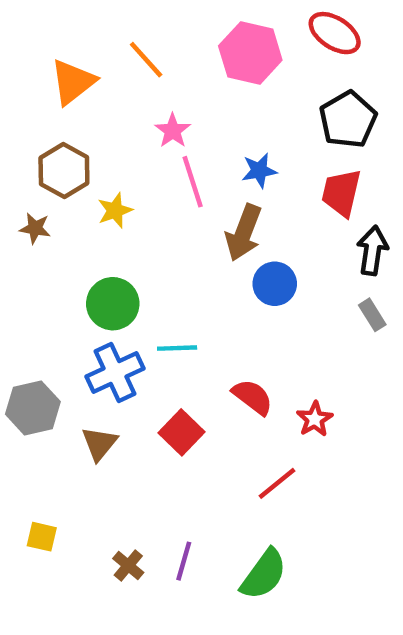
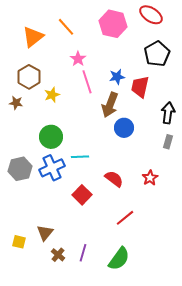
red trapezoid: (341, 193) -> (140, 87), moved
gray rectangle: (372, 315) -> (168, 142), turned 48
gray hexagon: (33, 408) -> (20, 169), moved
red star: (315, 419) -> (150, 178), moved
brown triangle: (99, 443) -> (45, 233), moved

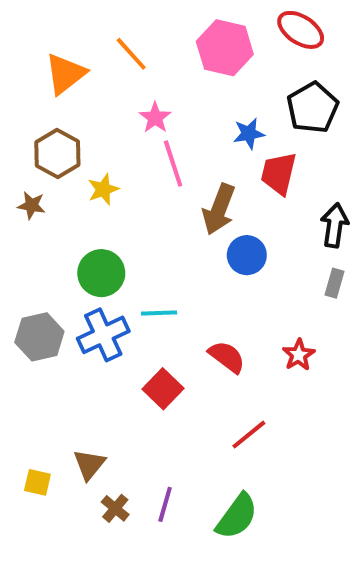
blue star: (117, 77) -> (249, 134), moved

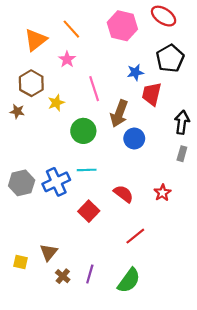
pink star: (155, 118) -> (67, 59), moved
green circle: (101, 273) -> (83, 131), moved

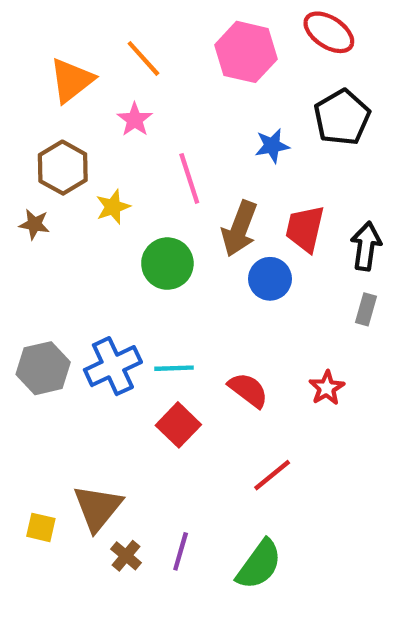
red trapezoid: (152, 94) -> (305, 229), moved
cyan line: (87, 170) -> (174, 368), moved
brown triangle: (49, 252) -> (98, 508), size x1.4

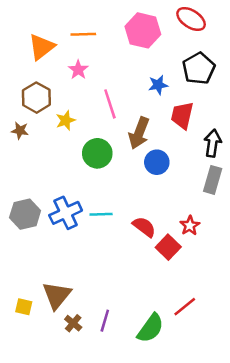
orange line: (143, 58) -> (83, 34), turned -50
red trapezoid: (305, 229) -> (182, 115), moved
gray rectangle: (366, 309) -> (213, 180), size x1.5
red square: (178, 425) -> (168, 247), moved
red line: (272, 475) -> (185, 307), moved

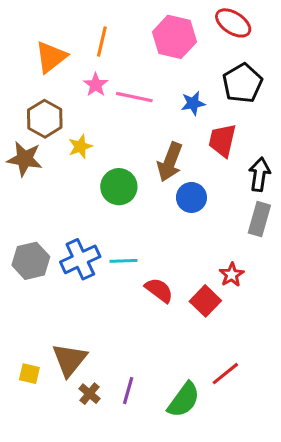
orange line: (83, 34) -> (102, 42), turned -75
pink line: (110, 104) -> (134, 97), moved, turned -60
brown star: (20, 131) -> (25, 159), size x1.6
red semicircle: (144, 227) -> (159, 290), moved

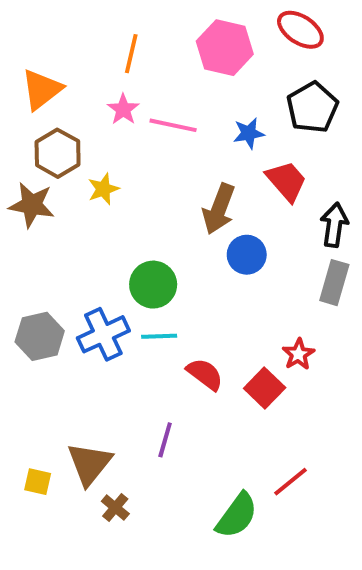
orange triangle: (51, 57) -> (42, 89), moved
red trapezoid: (222, 140) -> (287, 181), turned 126
green circle: (119, 187) -> (153, 285), moved
purple line: (128, 391) -> (165, 440), moved

